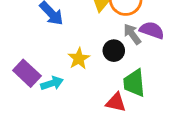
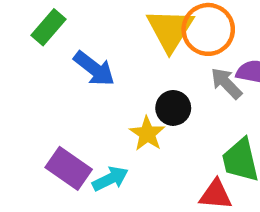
black circle: (114, 51) -> (173, 108), moved

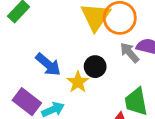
blue arrow: (94, 69) -> (48, 65), moved

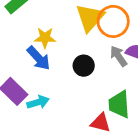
yellow star: (78, 82) -> (45, 38), moved, turned 30

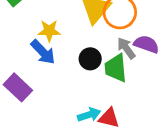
cyan arrow: (38, 102) -> (89, 115), moved
green trapezoid: (119, 104) -> (116, 68), moved

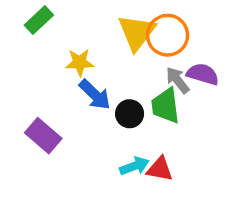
blue arrow: (43, 52) -> (95, 95), moved
black circle: (90, 59) -> (130, 114), moved

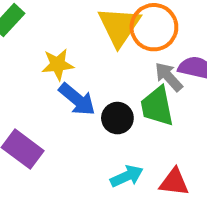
red triangle: (160, 169) -> (174, 182), moved

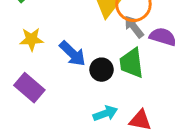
yellow star: (58, 64) -> (31, 39), moved
gray arrow: (169, 77) -> (134, 27), moved

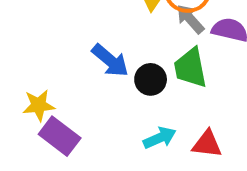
yellow star: (31, 39) -> (39, 105), moved
purple rectangle: (29, 88) -> (60, 136), moved

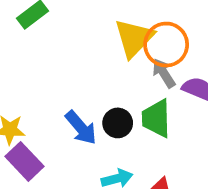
blue arrow: (110, 60) -> (81, 128), moved

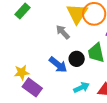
gray arrow: (164, 73) -> (63, 32), moved

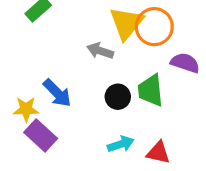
gray arrow: (63, 32) -> (100, 51), turned -35
blue arrow: (58, 65) -> (57, 93), moved

